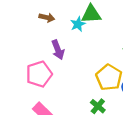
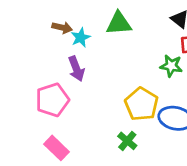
cyan star: (78, 24) -> (81, 38), moved

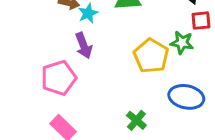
yellow pentagon: (141, 104) -> (151, 56), moved

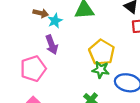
green star: (182, 43) -> (101, 70), moved

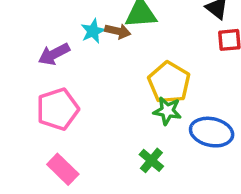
brown arrow: (41, 13) -> (118, 31), moved
purple arrow: (52, 45) -> (54, 54), moved, turned 84

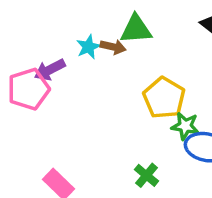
pink pentagon: (58, 109) -> (29, 89), moved
green star: (167, 111) -> (185, 126), moved

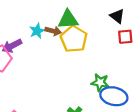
yellow pentagon: (164, 98) -> (74, 39), moved

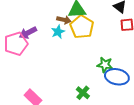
cyan star: (37, 31) -> (58, 32), moved

